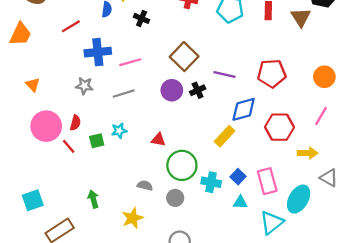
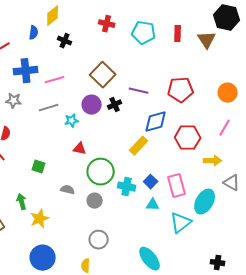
cyan star: (119, 131) -> (72, 121), moved
green square: (97, 141) -> (39, 167), moved, turned 32
yellow star: (133, 218) -> (40, 219), moved

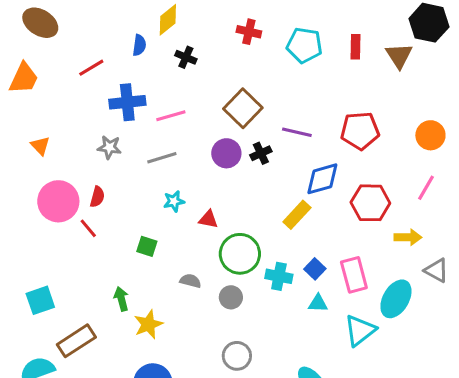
cyan star: (72, 121) -> (174, 201), moved

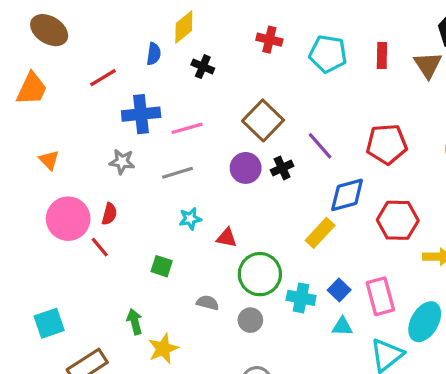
purple line: (297, 132) -> (320, 146), turned 36

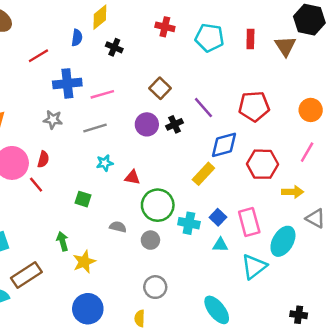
brown square: (263, 120) -> (160, 88), size x0.7

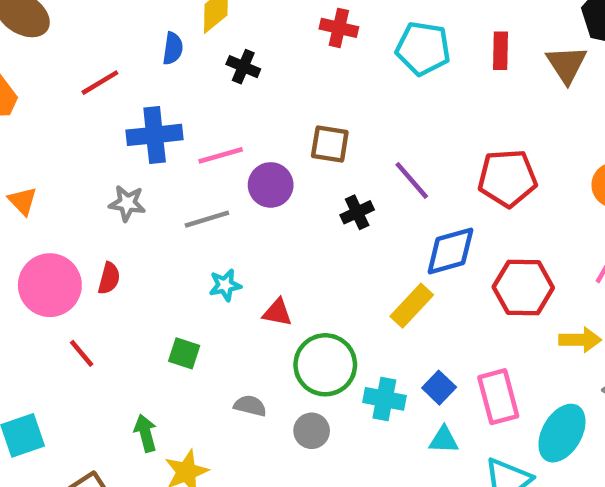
brown square: (160, 88) -> (330, 144), turned -35
purple circle: (147, 124) -> (271, 185), moved
red line: (36, 185) -> (82, 353), moved

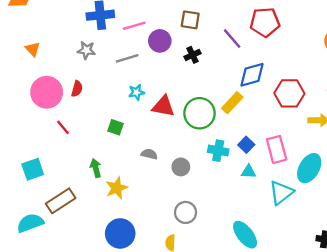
red pentagon: (507, 178) -> (265, 22), moved
black cross: (357, 212) -> (193, 55), moved
red triangle: (277, 312) -> (163, 106), size x1.5
green circle: (325, 365) -> (200, 113), moved

